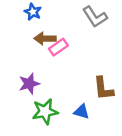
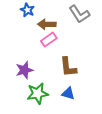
brown arrow: (45, 39) -> (47, 24), moved
brown L-shape: (103, 88) -> (68, 67), moved

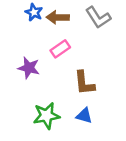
brown arrow: (47, 24) -> (58, 17), moved
purple star: (24, 70) -> (29, 68), moved, turned 30

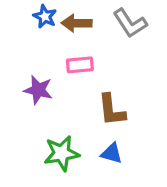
pink rectangle: (60, 49) -> (80, 65), turned 30

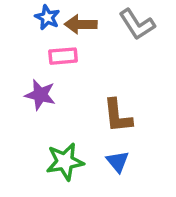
pink rectangle: (80, 65) -> (63, 56), moved
blue triangle: (112, 153) -> (118, 162), turned 35

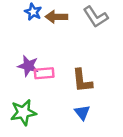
pink rectangle: (63, 56) -> (44, 73), moved
green star: (65, 162) -> (23, 112), moved

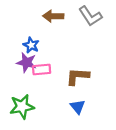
blue star: (33, 12) -> (31, 45), moved
brown L-shape: (82, 81) -> (78, 76), turned 100

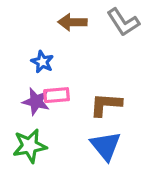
purple star: (26, 63) -> (36, 101), moved
blue triangle: (78, 107) -> (106, 146), size x1.5

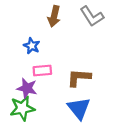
brown arrow: (72, 22) -> (54, 16), turned -78
purple star: (36, 101) -> (27, 88), moved

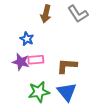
purple star: (27, 88) -> (21, 62), moved
green star: (22, 108) -> (39, 92), moved

